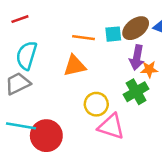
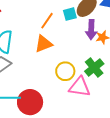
orange line: (84, 38) -> (47, 21), turned -54
green cross: (136, 92) -> (94, 68), moved

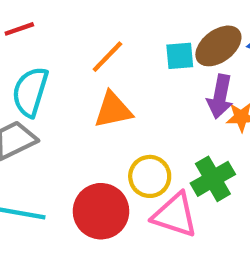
orange line: (47, 21) -> (107, 57), moved
red circle: (30, 102) -> (101, 211), moved

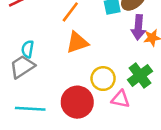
cyan semicircle: (30, 92) -> (28, 49), moved, size x0.6
pink triangle: (175, 215) -> (120, 99), size x0.7

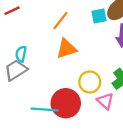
pink triangle: (120, 99) -> (105, 101), turned 30
cyan line: (30, 109) -> (45, 109), moved

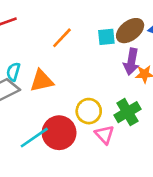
orange triangle: (66, 49) -> (42, 81), moved
cyan line: (45, 109) -> (34, 138), turned -44

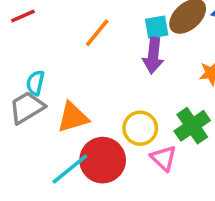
purple arrow: (131, 62) -> (153, 56), moved
orange triangle: (42, 81) -> (73, 117), moved

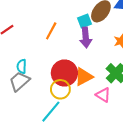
orange triangle: (73, 117) -> (84, 77), moved
yellow circle: (140, 128) -> (60, 89), moved
red circle: (103, 160) -> (64, 73), moved

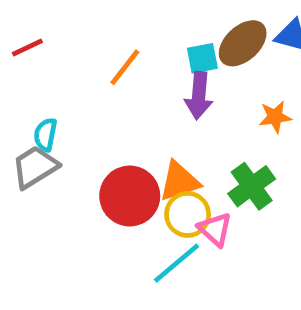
red circle: (64, 73) -> (130, 196), moved
yellow circle: (60, 89) -> (188, 214), moved
cyan line: (51, 112) -> (176, 263), moved

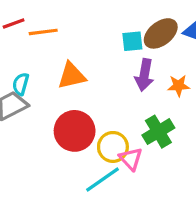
orange line: (125, 67) -> (43, 32), moved, turned 40
purple arrow: (199, 96) -> (144, 75), moved
orange triangle: (179, 181) -> (72, 76), moved

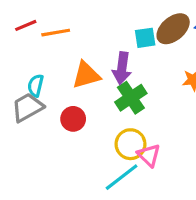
purple arrow: (144, 75) -> (122, 68), moved
red circle: (75, 131) -> (73, 119), moved, size x0.6
green cross: (158, 132) -> (131, 98), moved

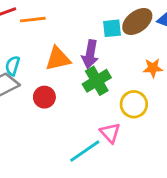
yellow circle: (131, 144) -> (134, 104), moved

